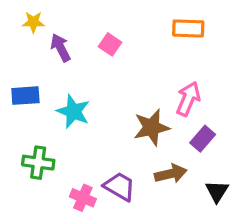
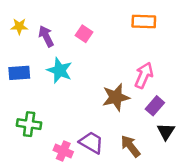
yellow star: (33, 22) -> (19, 26), moved
cyan star: (73, 111) -> (60, 70), moved
brown arrow: (171, 174) -> (130, 146), moved, turned -115
black triangle: (217, 191) -> (166, 131), moved

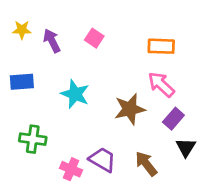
orange rectangle: (144, 22) -> (161, 46), moved
cyan star: (60, 70) -> (75, 94), moved
pink arrow: (144, 75) -> (161, 84), turned -70

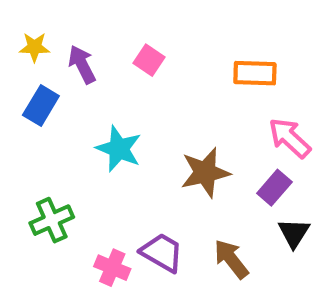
blue rectangle: (22, 82) -> (41, 106), moved, turned -55
pink arrow: (161, 84) -> (290, 138), moved
green cross: (33, 139) -> (52, 220), turned -32

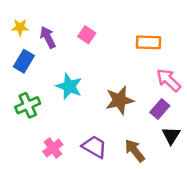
green cross: (52, 220) -> (28, 105), moved
pink cross: (112, 268) -> (53, 148), moved, turned 30

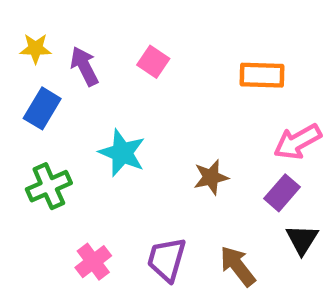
pink arrow: (169, 80) -> (298, 142), turned -72
brown star: (120, 100) -> (211, 177), size x0.7
purple trapezoid: (94, 147) -> (167, 259), turned -104

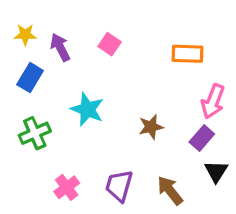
pink arrow: (298, 142) -> (213, 101), turned -40

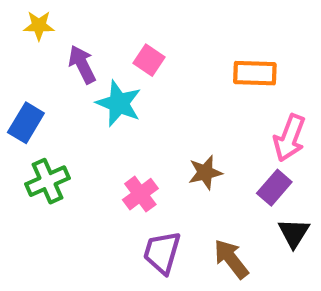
yellow star: (25, 35) -> (39, 26), moved
blue rectangle: (30, 78) -> (26, 123), moved
cyan star: (87, 109) -> (119, 103), moved
pink cross: (67, 187) -> (140, 194), moved

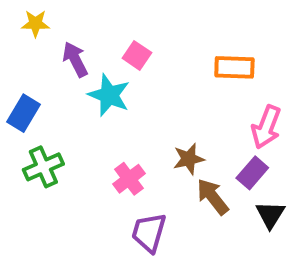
brown arrow: (231, 259) -> (213, 197), moved

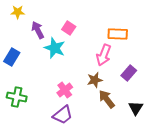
pink arrow: (266, 127) -> (104, 55), moved
green cross: (43, 167) -> (17, 97), moved, turned 36
purple rectangle: (252, 173) -> (129, 73), moved
purple trapezoid: (149, 233) -> (63, 115), moved, turned -145

